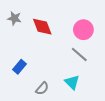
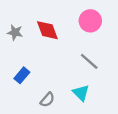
gray star: (14, 18) -> (15, 32), moved
pink circle: (83, 30) -> (90, 21), moved

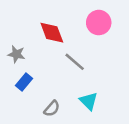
gray star: (15, 32) -> (16, 54), moved
gray line: (89, 61) -> (75, 62), moved

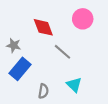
blue rectangle: (24, 82) -> (20, 69), size x1.5
gray semicircle: (52, 109) -> (43, 91), turned -32

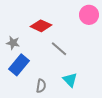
pink circle: (83, 19) -> (89, 15), moved
red diamond: (43, 27) -> (41, 26), turned -45

